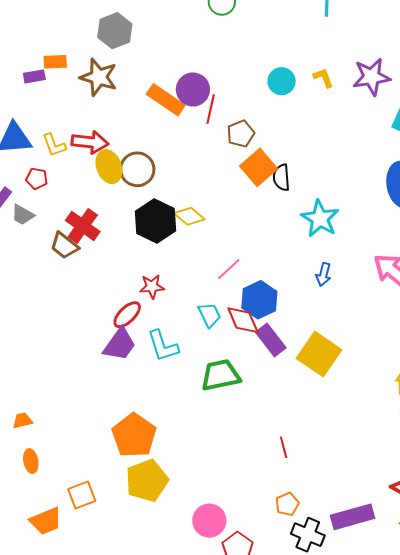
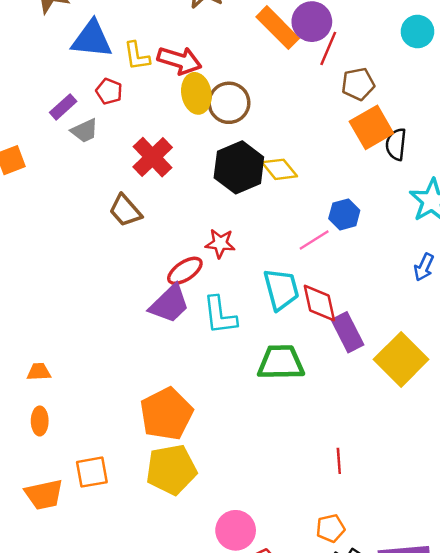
gray trapezoid: (23, 215) -> (85, 131), turned -65
brown trapezoid: (64, 246) -> (125, 211), moved
blue hexagon: (259, 300) -> (344, 214), moved, size x0.7
cyan trapezoid: (209, 315) -> (281, 289), size x1.4

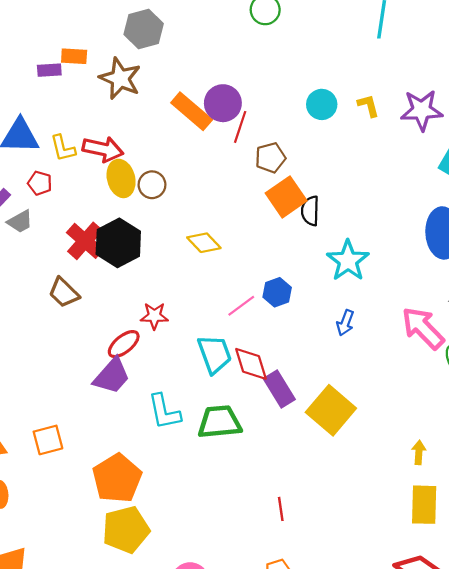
brown circle: (229, 103) -> (152, 185), size x0.7
black hexagon: (239, 167) -> (118, 243), moved
blue hexagon: (344, 214) -> (277, 292), moved
cyan L-shape: (220, 315) -> (164, 412), moved
orange square: (92, 472) -> (48, 440), moved

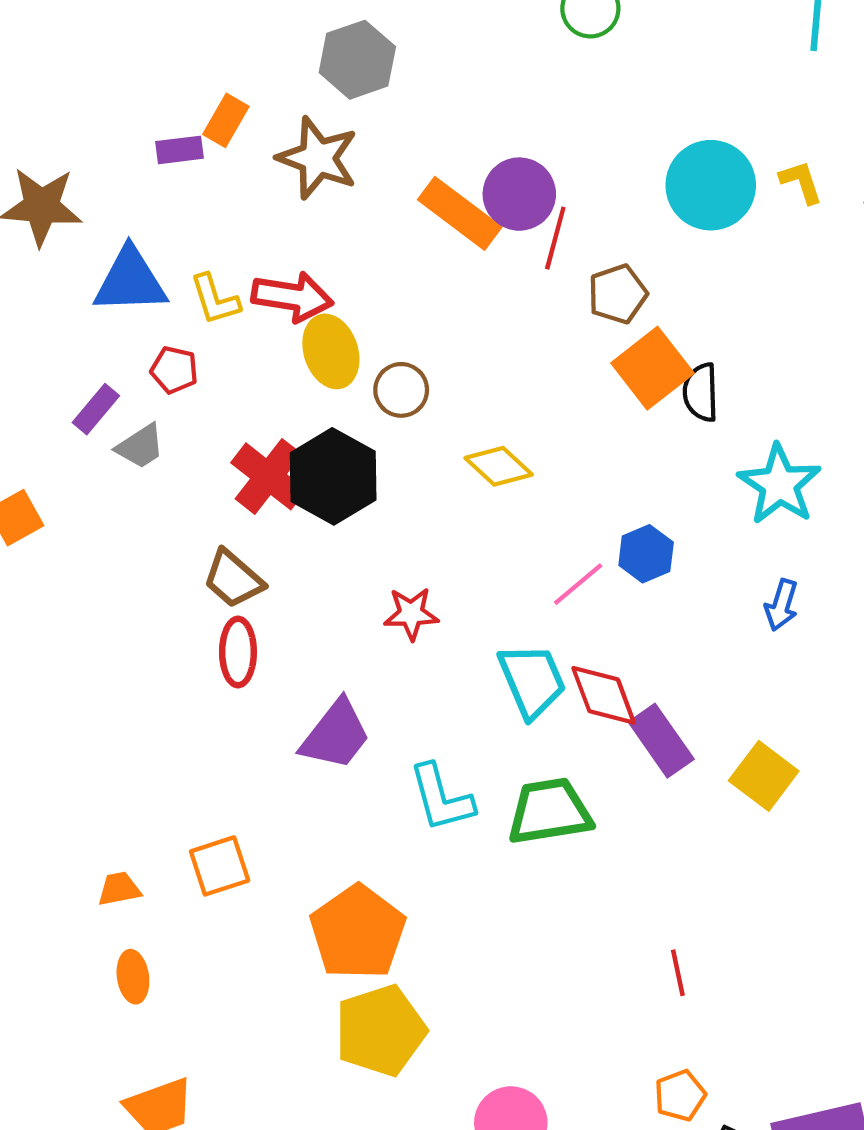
orange rectangle: (74, 56) -> (226, 120), turned -60
cyan circle: (322, 104) -> (711, 185), size x1.5
brown circle: (152, 185) -> (401, 390), moved
red ellipse: (124, 344) -> (238, 652), moved, turned -48
yellow square: (331, 410) -> (764, 776), size x0.7

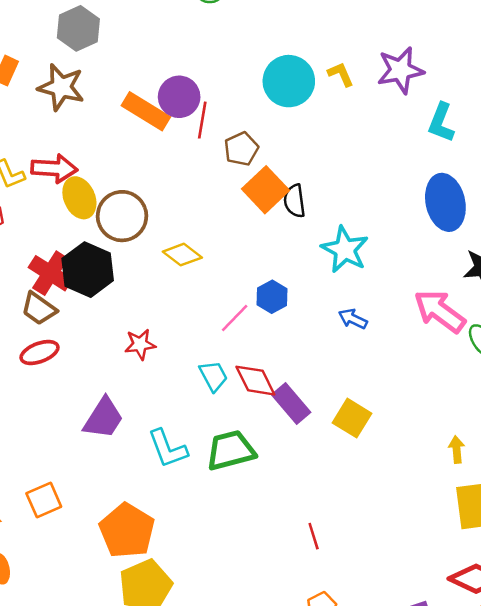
brown circle: (401, 390) -> (122, 216), size x1.6
brown trapezoid: (233, 579) -> (39, 309), moved
blue arrow: (781, 605) -> (353, 319), turned 104
red ellipse: (238, 652) -> (40, 352), moved, turned 75
cyan trapezoid: (532, 681) -> (213, 376), size x0.7

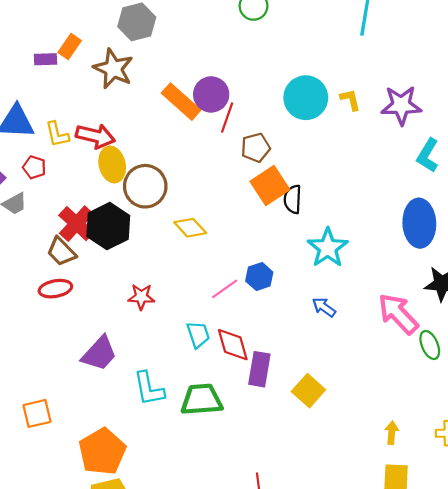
purple rectangle: (291, 403) -> (259, 369), turned 40

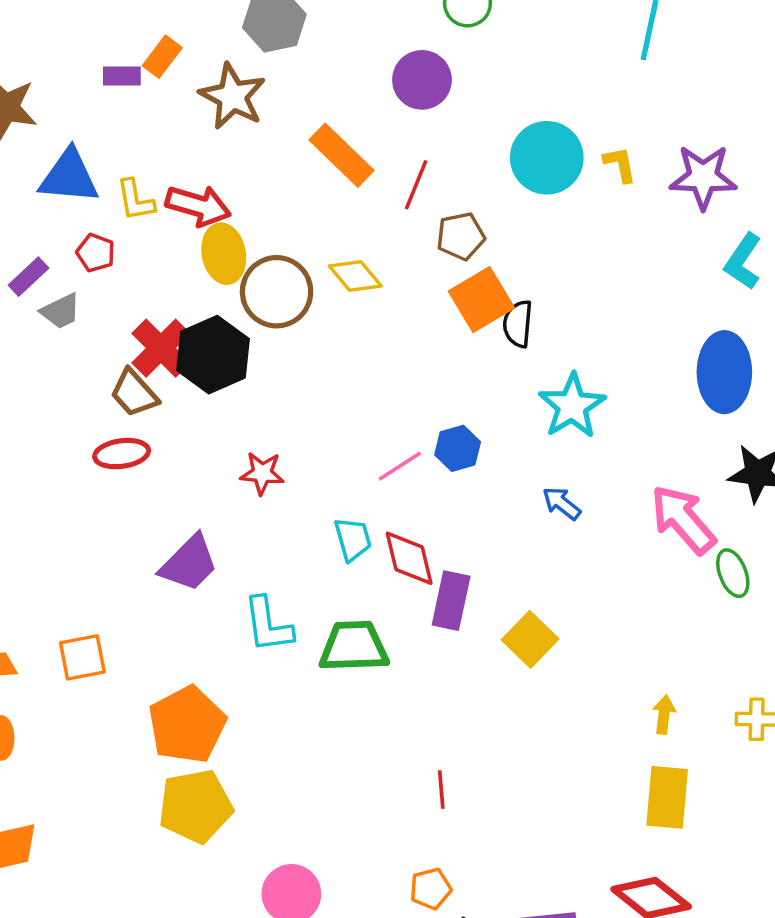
purple circle: (211, 94) -> (422, 80), moved
yellow diamond: (190, 228) -> (355, 276), moved

